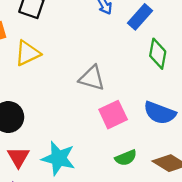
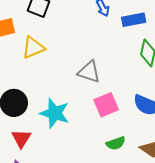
blue rectangle: (140, 17) -> (134, 20), turned 35
cyan star: (58, 158) -> (55, 113), moved

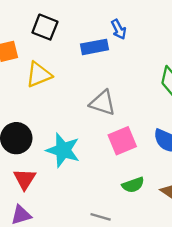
blue rectangle: (134, 20) -> (95, 47), moved

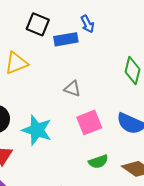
black square: (45, 27) -> (38, 24), moved
gray triangle: (103, 103) -> (72, 89), size x0.7

